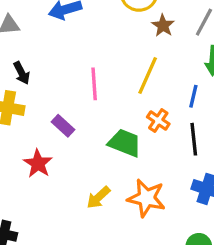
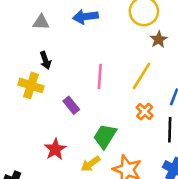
green trapezoid: (125, 143) -> (105, 136), moved, turned -88
red star: (38, 164) -> (55, 149), moved

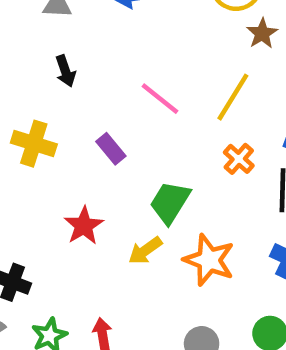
pink line: (100, 76) -> (160, 99), turned -55
yellow cross: (31, 85) -> (34, 144), moved

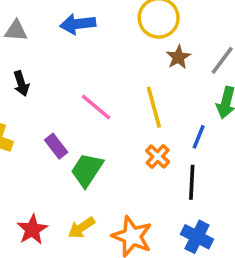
yellow line: (233, 97) -> (154, 107), turned -48
green trapezoid: (170, 202) -> (87, 170), moved
red star: (84, 226) -> (32, 230), moved

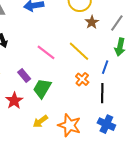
yellow line: (154, 107) -> (79, 51), turned -30
red star: (32, 230) -> (14, 101), moved

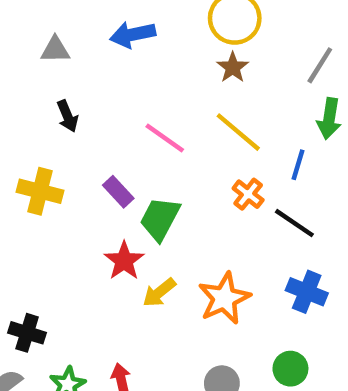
brown star: (92, 22) -> (233, 67), moved
black line: (102, 93) -> (294, 223), turned -54
red star: (14, 101) -> (124, 261), moved
orange star: (69, 125) -> (224, 298), turned 30

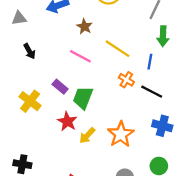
brown star: (233, 67) -> (84, 27), moved
yellow cross: (40, 191) -> (30, 101), moved, turned 30

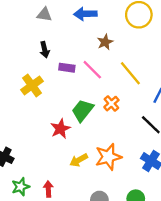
orange cross: (126, 80) -> (111, 104), moved
purple rectangle: (60, 87) -> (67, 68), moved, turned -49
yellow cross: (30, 101) -> (32, 85), moved
yellow arrow: (87, 135) -> (79, 160), moved

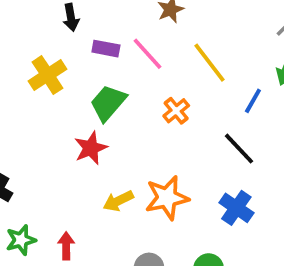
green trapezoid: (83, 110) -> (108, 103), moved

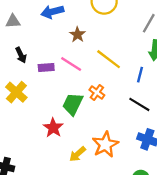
green trapezoid: (108, 103) -> (73, 104), moved

